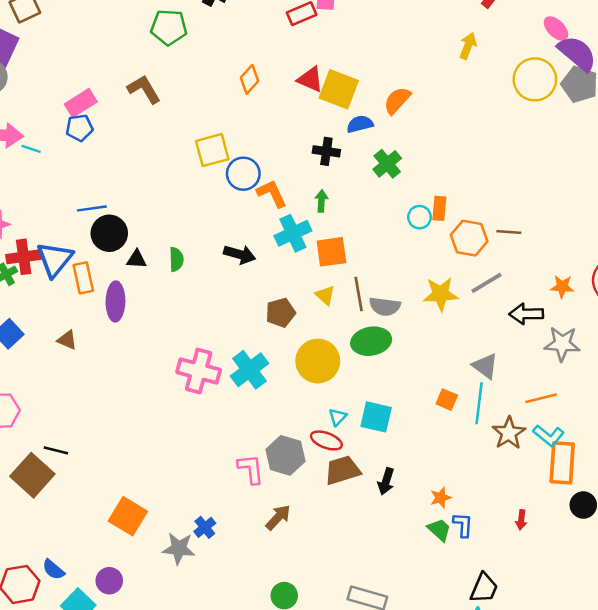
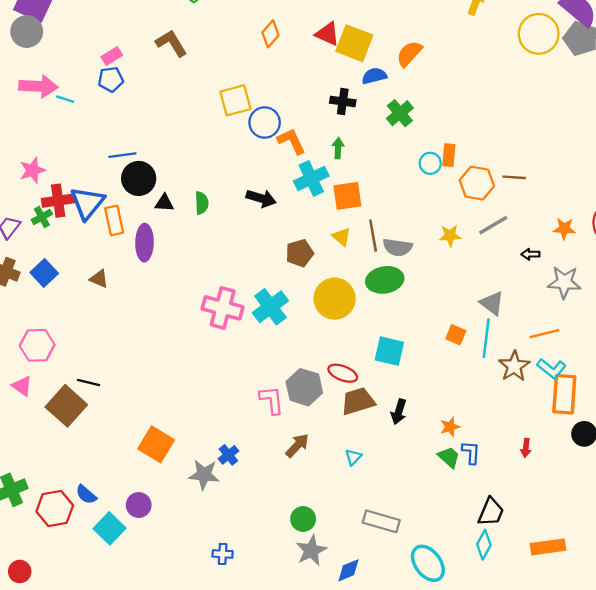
pink rectangle: (81, 103) -> (112, 56), size x0.7
yellow star: (441, 294) -> (450, 236), size x0.7
black arrow: (526, 314) -> (530, 254), size x0.6
cyan triangle: (338, 417) -> (353, 457), moved

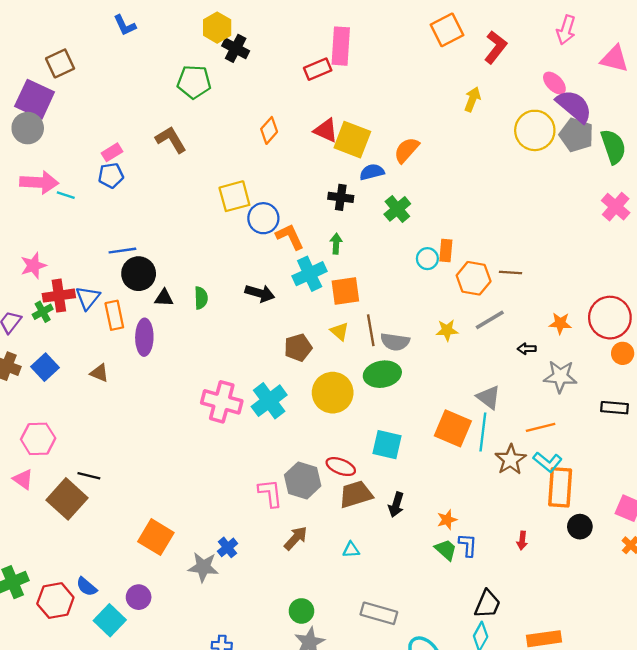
blue triangle: (87, 203) -> (88, 298), size x0.7
orange square: (456, 335) -> (453, 428), size x1.8
cyan triangle: (353, 457) -> (351, 550), turned 42

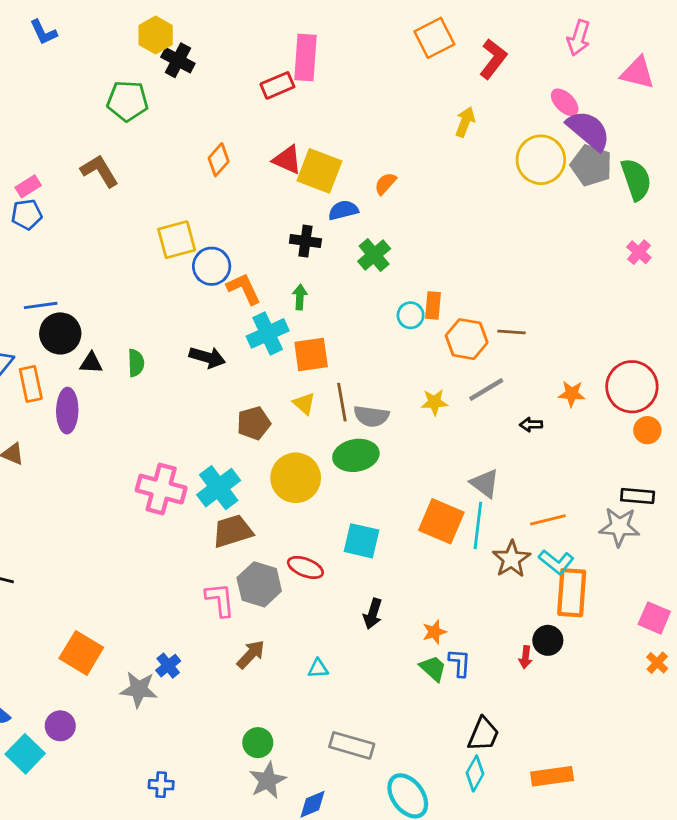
orange semicircle: (407, 150) -> (385, 184), size x0.7
pink cross: (616, 207) -> (639, 252), size x0.7
gray star: (560, 376) -> (619, 527), moved
brown trapezoid: (356, 494) -> (233, 531), moved
black circle: (580, 527) -> (548, 640), moved

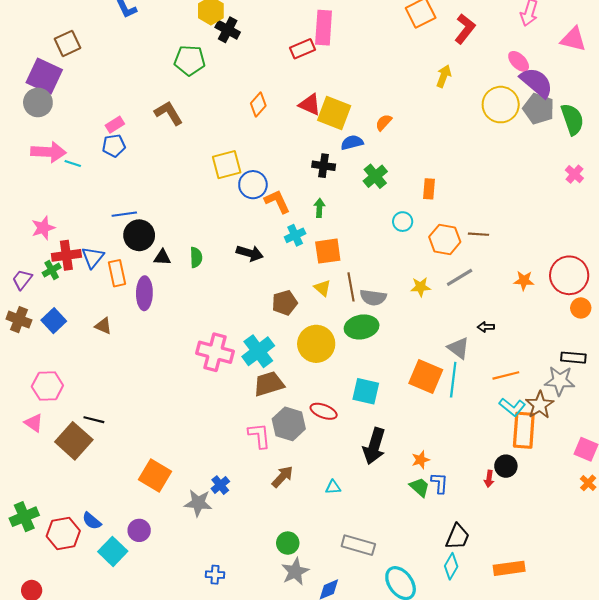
orange rectangle: (433, 305) -> (429, 189), moved
cyan cross: (268, 333) -> (295, 235), size x0.7
black arrow: (531, 425) -> (486, 327), moved
brown star: (511, 559) -> (540, 405), moved
black arrow: (373, 614) -> (374, 446), size x1.6

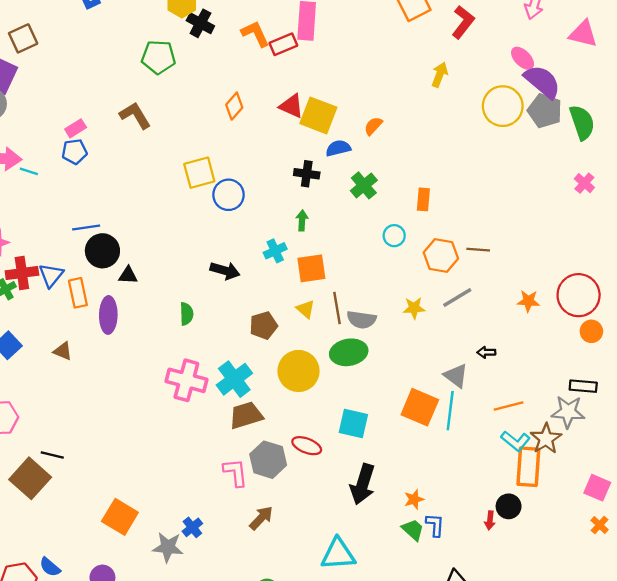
orange L-shape: (277, 202) -> (255, 34), moved
green semicircle: (196, 257) -> (186, 314), moved
cyan triangle: (333, 487) -> (338, 554), moved, size x2.0

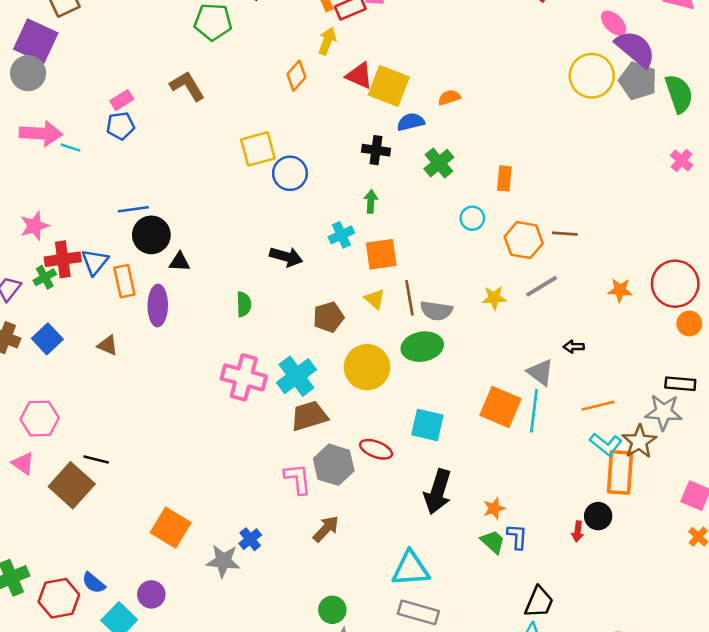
yellow arrow: (440, 75) -> (327, 41), moved
orange semicircle: (373, 126) -> (449, 98), turned 30

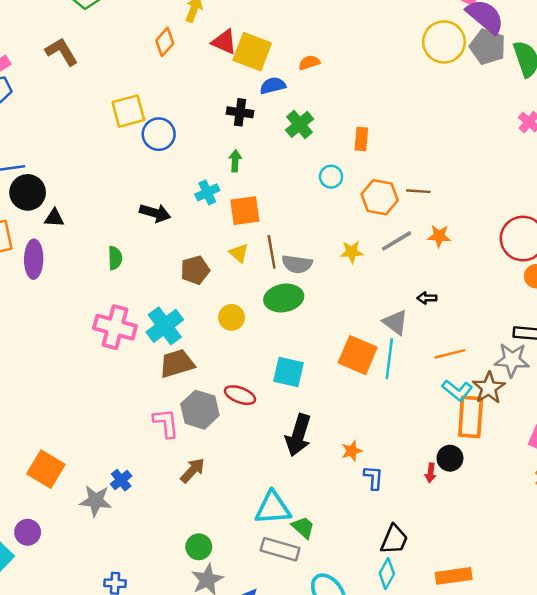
orange star: (620, 290) -> (439, 236), moved
yellow circle: (367, 367) -> (232, 317), size x0.6
green trapezoid: (493, 542) -> (303, 527), moved

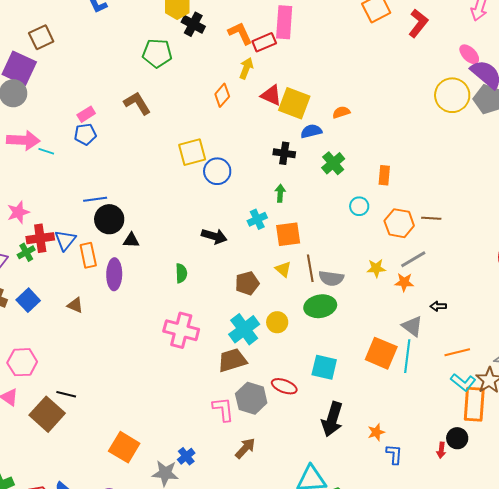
orange star: (439, 236) -> (404, 282), moved
cyan cross: (165, 326) -> (244, 329), moved

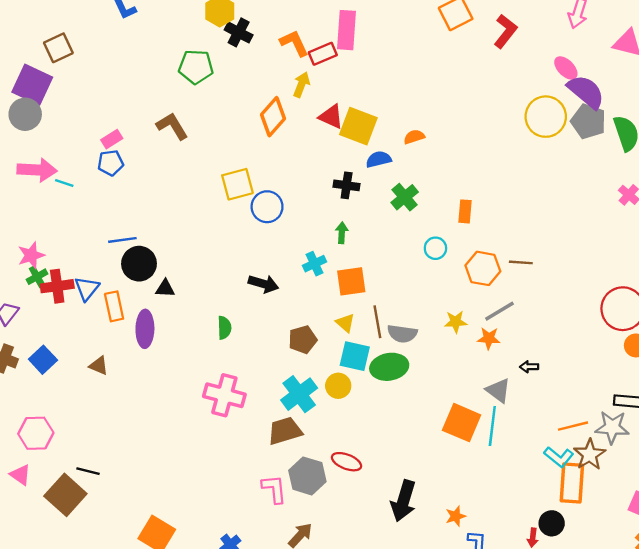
orange diamond: (222, 95) -> (273, 117), size x1.4
green cross: (26, 252) -> (37, 277), moved
orange line: (457, 352) -> (573, 426), moved
cyan square: (324, 367) -> (355, 356), moved

